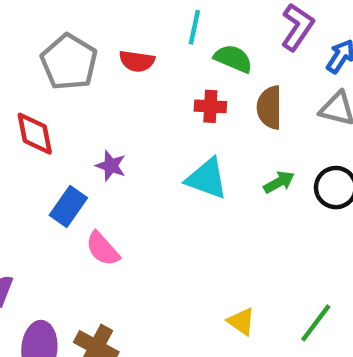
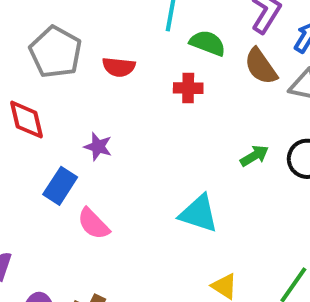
red semicircle: (137, 61) -> (119, 67), moved
brown semicircle: (270, 107) -> (261, 66), moved, turned -33
cyan triangle: (207, 179) -> (199, 214), moved

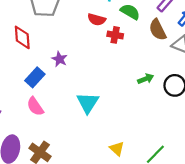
red semicircle: (119, 67) -> (97, 20), moved
cyan triangle: (199, 214) -> (88, 103), moved, turned 35
pink semicircle: (93, 224) -> (35, 106), moved

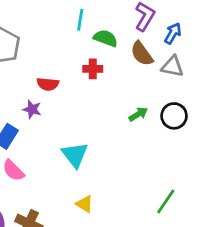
red semicircle: (97, 20) -> (48, 84), moved
yellow triangle: (117, 149) -> (85, 204), moved

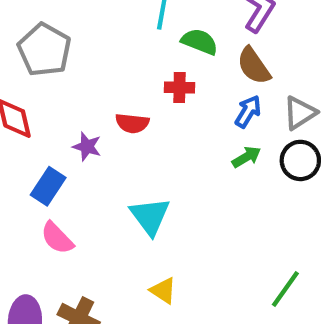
blue arrow: (173, 33) -> (248, 111), moved
gray triangle: (172, 66) -> (300, 113), moved, turned -45
red semicircle: (48, 84) -> (132, 123), moved

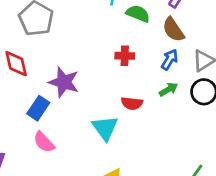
red cross: (179, 87) -> (125, 56), moved
red semicircle: (132, 123) -> (132, 103), moved
purple star: (87, 147) -> (64, 82), size x1.6

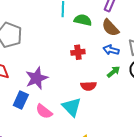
blue arrow: (170, 60) -> (111, 50), turned -98
purple star: (64, 82) -> (37, 78), turned -30
pink semicircle: (44, 142) -> (44, 111), moved

